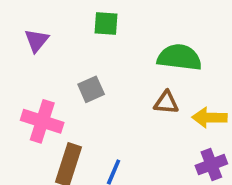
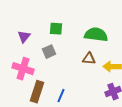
green square: (106, 24) -> (56, 29), moved
purple triangle: (37, 40) -> (24, 37), moved

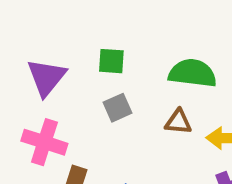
purple triangle: (24, 37) -> (46, 77), size x1.5
gray square: (49, 52) -> (117, 108), moved

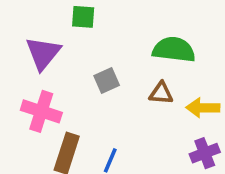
green square: (111, 61) -> (83, 17), moved

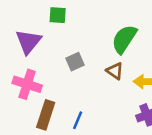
green semicircle: (174, 50) -> (124, 39), turned -64
brown triangle: (161, 93) -> (115, 71), turned 30

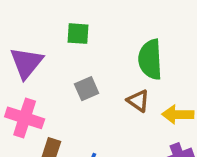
green square: (58, 15) -> (78, 34), moved
green semicircle: (124, 39) -> (150, 59), turned -36

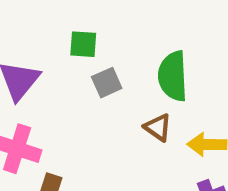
gray square: (87, 89) -> (107, 83), moved

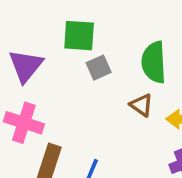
green square: (83, 44) -> (79, 36), size x1.4

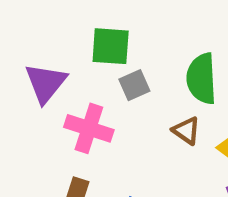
pink cross: (24, 123) -> (89, 128), moved

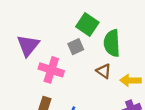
green square: (111, 46) -> (87, 24), moved, turned 30

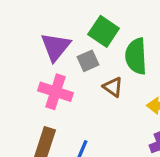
purple triangle: (28, 45) -> (56, 47), moved
brown triangle: (104, 71) -> (113, 87), moved

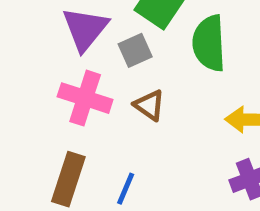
brown triangle: (113, 87) -> (149, 105), moved

